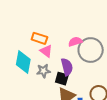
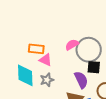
purple semicircle: (67, 67) -> (81, 80), moved
black square: (62, 79) -> (94, 67), moved

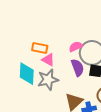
gray star: (47, 80) -> (48, 80), size x1.5
purple semicircle: (81, 80) -> (78, 68), moved

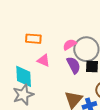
orange rectangle: (40, 48) -> (33, 39), moved
gray star: (48, 80) -> (23, 95), moved

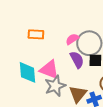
pink triangle: (44, 60) -> (49, 70), moved, size x1.5
gray star: (23, 95) -> (55, 86), moved

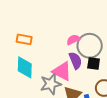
orange rectangle: (36, 34) -> (24, 39), moved
pink triangle: (49, 70) -> (62, 71), moved

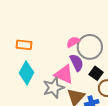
black square: (94, 64) -> (96, 73), moved, turned 32
cyan diamond: (25, 67) -> (26, 73), turned 30

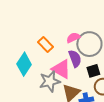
orange rectangle: (24, 45) -> (45, 45), moved, turned 35
black square: (96, 73) -> (93, 71), turned 32

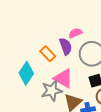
pink semicircle: (73, 38) -> (75, 33), moved
purple semicircle: (75, 59) -> (66, 46), moved

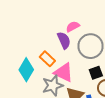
orange rectangle: (48, 54) -> (47, 59), moved

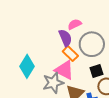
orange rectangle: (47, 59) -> (70, 54), moved

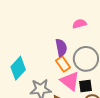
pink semicircle: (75, 24) -> (79, 24), moved
pink triangle: (64, 70) -> (70, 81), moved

